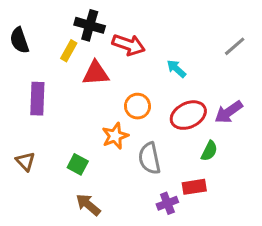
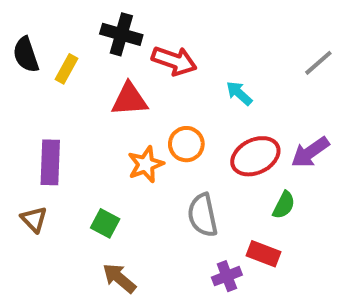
yellow rectangle: (69, 51) -> (66, 69), moved
purple rectangle: (37, 99) -> (50, 162), moved
orange star: (115, 136) -> (146, 164), moved
red rectangle: (194, 187) -> (264, 254), turned 30

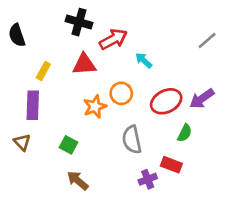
red arrow: (174, 61) -> (113, 39), turned -48
yellow rectangle: (66, 69) -> (43, 71), moved
cyan arrow: (239, 93) -> (144, 60), moved

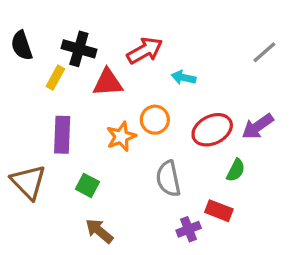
black cross: (79, 22) -> (79, 49), moved
cyan arrow: (144, 60) -> (183, 78), turned -30
yellow rectangle: (43, 71) -> (55, 78), moved
purple rectangle: (33, 105) -> (62, 135), moved
brown triangle: (22, 142) -> (28, 182), size x1.6

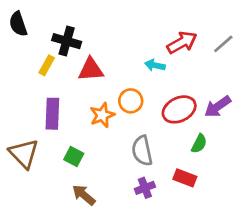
black semicircle: (22, 46) -> (18, 24), moved
red arrow: (145, 51) -> (182, 42), moved
purple cross: (189, 229) -> (145, 188), moved

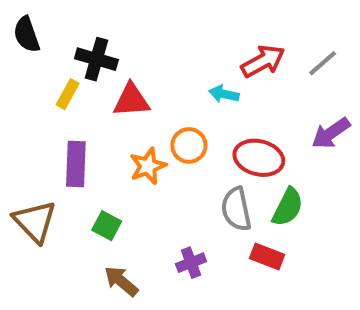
purple arrow: (218, 107) -> (331, 133), moved
red ellipse: (179, 109) -> (259, 158), turned 40
green semicircle: (199, 144) -> (288, 207), size x1.4
gray semicircle: (142, 151) -> (236, 209), moved
purple cross: (145, 188) -> (191, 263), moved

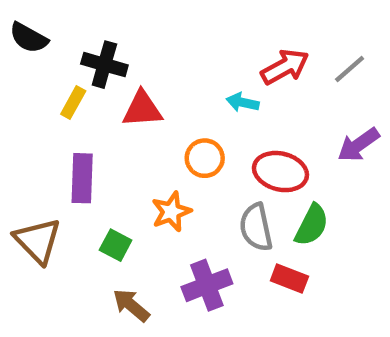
black semicircle: (27, 34) -> (29, 38), turned -42
orange star: (148, 166) -> (171, 212), moved
purple cross: (191, 263) -> (207, 285), size x1.5

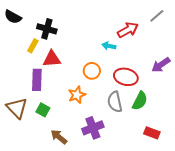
gray line: (350, 69) -> (157, 16), moved
red triangle: (142, 109) -> (52, 59), moved
green square: (116, 245) -> (43, 110), moved
red rectangle: (289, 279) -> (152, 133), moved

